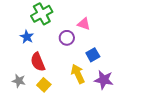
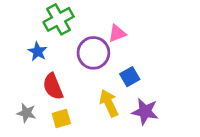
pink triangle: (84, 24) -> (117, 33), turned -40
purple circle: (67, 38) -> (93, 53), size x1.5
yellow square: (44, 85) -> (61, 119), turned 32

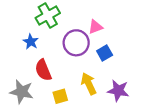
blue square: (130, 77) -> (105, 53), moved
gray star: (26, 113) -> (22, 92), size x1.5
yellow square: (61, 119) -> (60, 96), moved

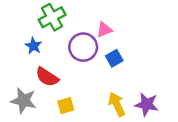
red semicircle: (43, 70) -> (47, 77), turned -35
yellow arrow: (89, 84) -> (117, 104), moved
purple star: (118, 91) -> (147, 104), moved

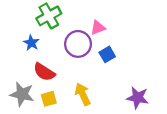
yellow arrow: (117, 104) -> (83, 94), moved
yellow square: (66, 106) -> (49, 99), moved

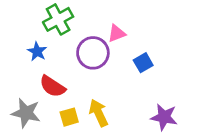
blue square: (107, 54) -> (143, 63), moved
yellow square: (49, 99) -> (69, 117), moved

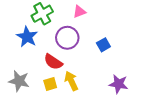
pink triangle: (117, 33) -> (79, 12), moved
blue star: (37, 52) -> (27, 37), size x1.5
red semicircle: (52, 86) -> (53, 62), moved

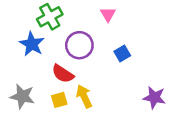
pink triangle: (79, 12) -> (108, 14), moved, turned -40
purple star: (119, 84) -> (154, 98), moved

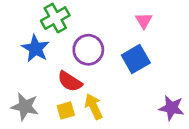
pink triangle: (108, 14) -> (144, 21), moved
blue square: (122, 54) -> (136, 59), size x1.5

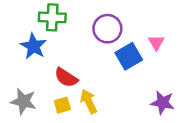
green cross: (55, 18) -> (52, 17), turned 32
pink triangle: (144, 21) -> (156, 42), moved
purple circle: (88, 50) -> (107, 29), moved

